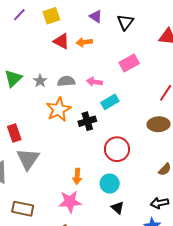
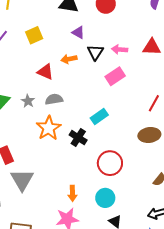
black triangle: (125, 22) -> (95, 52), moved
red triangle: (61, 41) -> (45, 72), moved
pink arrow: (94, 82) -> (120, 49), moved
black cross: (87, 121) -> (78, 138), turned -36

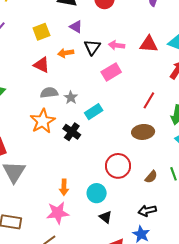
yellow square: (34, 35) -> (41, 32), moved
gray star: (28, 101) -> (71, 98), moved
red circle: (110, 163) -> (118, 166), moved

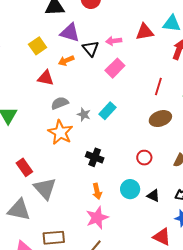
purple triangle: (76, 27) -> (70, 33), size x1.5
gray star: (71, 98) -> (84, 114), moved
black cross: (72, 132) -> (95, 157), moved
red circle: (118, 166) -> (144, 158), size x0.6
black triangle: (105, 217) -> (153, 196), moved

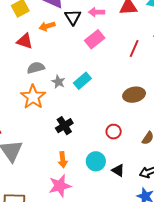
red line: (158, 86) -> (134, 49), moved
black cross: (95, 157) -> (64, 126), turned 30

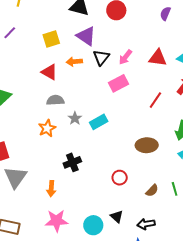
pink arrow: (97, 12) -> (125, 57), turned -63
orange star: (33, 97) -> (47, 128), size x0.7
orange arrow: (63, 160) -> (51, 189), moved
cyan circle: (96, 161) -> (93, 225), moved

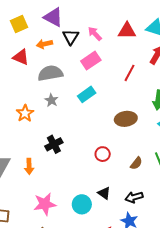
pink arrow: (125, 57) -> (95, 34), turned 105
gray semicircle: (55, 100) -> (50, 73), moved, size x1.4
cyan rectangle: (99, 122) -> (87, 94), moved
orange arrow: (51, 189) -> (29, 166), moved

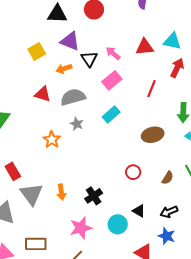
red triangle: (21, 57) -> (43, 94), moved
black cross: (54, 144) -> (94, 196), moved

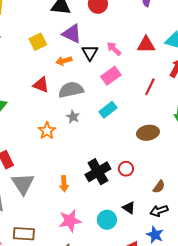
brown semicircle: (168, 178) -> (159, 187), moved
orange arrow: (61, 192) -> (64, 184), moved
black cross: (94, 196) -> (98, 172), moved, size x1.4

